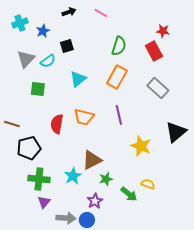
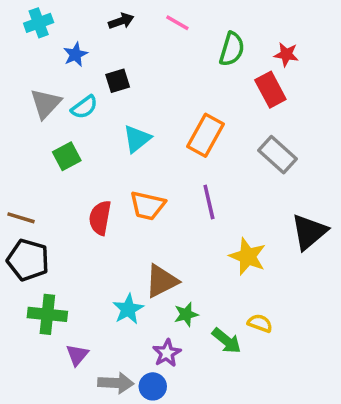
cyan cross: (20, 23) -> (39, 23), moved
green semicircle: (119, 46) -> (232, 49), moved
green square: (38, 89) -> (67, 156), turned -35
black pentagon: (29, 148) -> (28, 260), moved, turned 30
green cross: (39, 179) -> (47, 314), moved

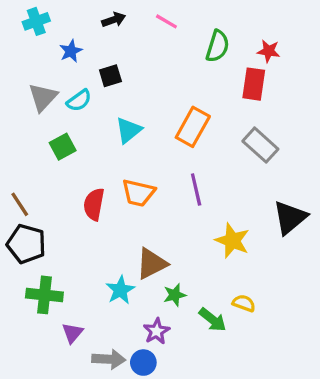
red rectangle: (270, 90) -> (254, 84), turned 36
brown line: (21, 218) -> (20, 204), turned 40

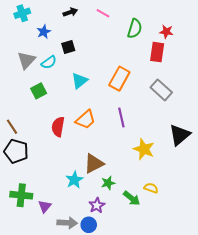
orange trapezoid: (138, 193) -> (86, 120), turned -55
green cross: (44, 295) -> (21, 195), moved

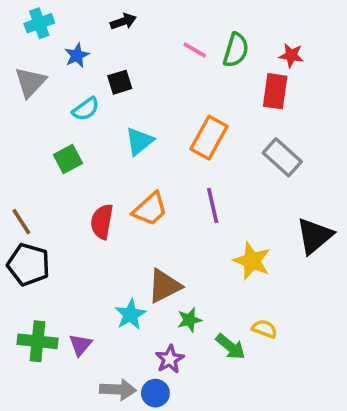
pink line: (103, 13) -> (195, 50), moved
gray triangle: (26, 60) -> (30, 82), moved
purple triangle: (45, 206) -> (80, 345), moved

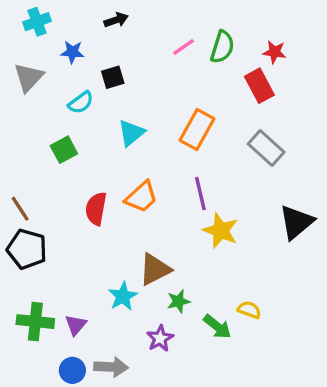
pink line: (195, 50) -> (184, 47), turned -65
blue star: (77, 55) -> (72, 52), turned 30
red rectangle: (275, 91) -> (259, 86), turned -36
yellow star: (252, 261) -> (221, 231), moved
blue circle: (155, 393) -> (72, 370), moved

